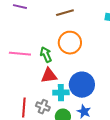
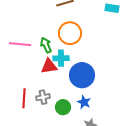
cyan cross: (61, 93) -> (61, 58), moved
gray cross: (43, 107) -> (43, 97), turned -32

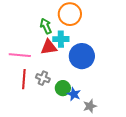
pink line: (20, 44) -> (20, 55), moved
gray cross: (43, 97) -> (43, 78), turned 32
blue star: (84, 102) -> (74, 94), moved

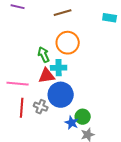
blue circle: (82, 56) -> (61, 95), moved
green circle: (63, 88) -> (83, 117), moved

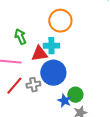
green arrow: (44, 55) -> (20, 37), moved
gray cross: (41, 107) -> (33, 85), turned -32
red line: (22, 108) -> (14, 86), turned 36

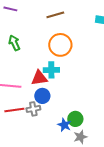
green arrow: (20, 37) -> (14, 43), moved
blue circle: (53, 73) -> (42, 96), moved, size x0.6
red line: (14, 86) -> (14, 110), turned 42

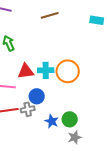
orange circle: (60, 45) -> (68, 71), moved
red triangle: (39, 78) -> (26, 71), moved
blue star: (64, 125) -> (52, 121), moved

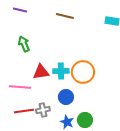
brown line: (50, 15) -> (65, 16), turned 30
blue circle: (37, 96) -> (66, 97), moved

